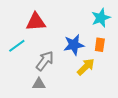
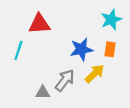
cyan line: (17, 46) -> (18, 50), turned -36
gray arrow: (45, 61) -> (65, 80), moved

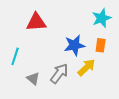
cyan line: (18, 50) -> (15, 56), moved
gray triangle: (43, 92) -> (33, 78), moved, turned 40

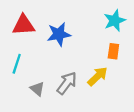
red triangle: (36, 22) -> (24, 25), moved
blue star: (74, 45) -> (59, 34), moved

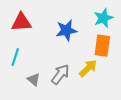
blue star: (59, 34) -> (66, 30), moved
orange rectangle: (113, 51) -> (102, 46), size x1.5

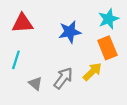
orange rectangle: (102, 46) -> (107, 48), turned -30

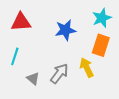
orange rectangle: (107, 48) -> (101, 45), turned 40
yellow arrow: (92, 72) -> (87, 67), turned -72

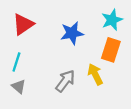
red triangle: (21, 22) -> (23, 24), turned -30
gray triangle: (33, 79) -> (19, 86), moved

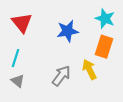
cyan star: (112, 20) -> (105, 19), turned -30
red triangle: (23, 24) -> (22, 23), turned -35

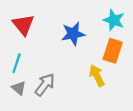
gray arrow: (61, 76) -> (45, 85), moved

